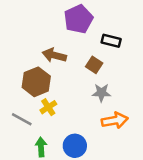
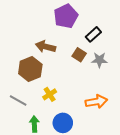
black rectangle: (111, 41) -> (93, 34), turned -56
gray star: (101, 93) -> (99, 60), moved
yellow cross: (48, 107) -> (50, 94), moved

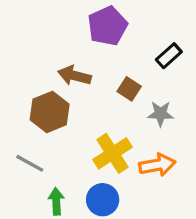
black rectangle: (93, 34) -> (169, 56), moved
gray star: (99, 60) -> (161, 114), moved
yellow cross: (50, 94) -> (113, 153), moved, size x1.6

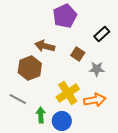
green arrow: (56, 201) -> (41, 115), moved

